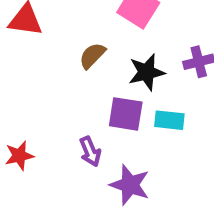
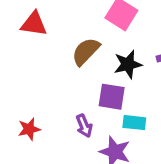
brown semicircle: (92, 56) -> (86, 51), size x1.4
cyan rectangle: (169, 120) -> (134, 123), moved

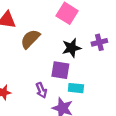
brown semicircle: (86, 51) -> (30, 39), moved

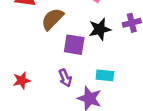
purple square: (60, 70) -> (74, 45), moved

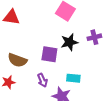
brown semicircle: (52, 19) -> (17, 60), moved, turned -114

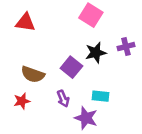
purple square: (49, 54) -> (71, 67), turned 30

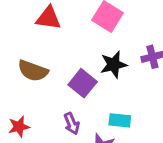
red triangle: (25, 22) -> (48, 18), moved
brown semicircle: (33, 74) -> (33, 71), moved

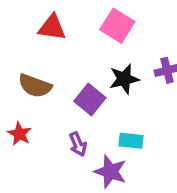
red star: (19, 127) -> (19, 134), moved, turned -30

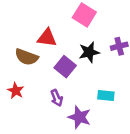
red triangle: (52, 27) -> (47, 38), moved
cyan rectangle: (131, 141) -> (106, 96), moved

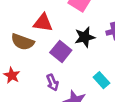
cyan rectangle: (106, 96) -> (101, 80), turned 42

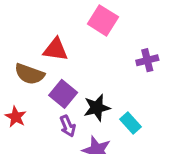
black star: (85, 37) -> (97, 108), moved
purple square: (61, 51) -> (63, 94), moved

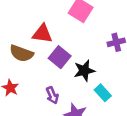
purple square: (63, 94) -> (60, 57), moved
black star: (97, 108) -> (84, 71), moved

